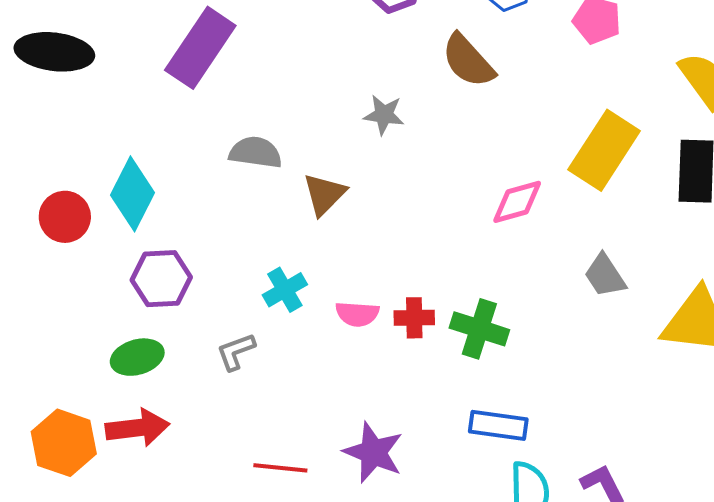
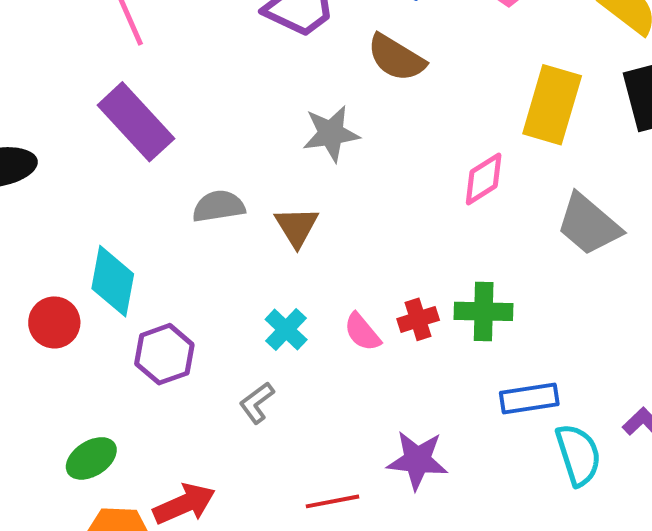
purple rectangle: (200, 48) -> (136, 122), turned -60
gray star: (384, 115) -> (331, 133), size x1.4
gray trapezoid: (605, 276) -> (589, 225), size x1.5
pink semicircle: (357, 314) -> (362, 332), turned 63
green ellipse: (137, 357) -> (91, 458), moved

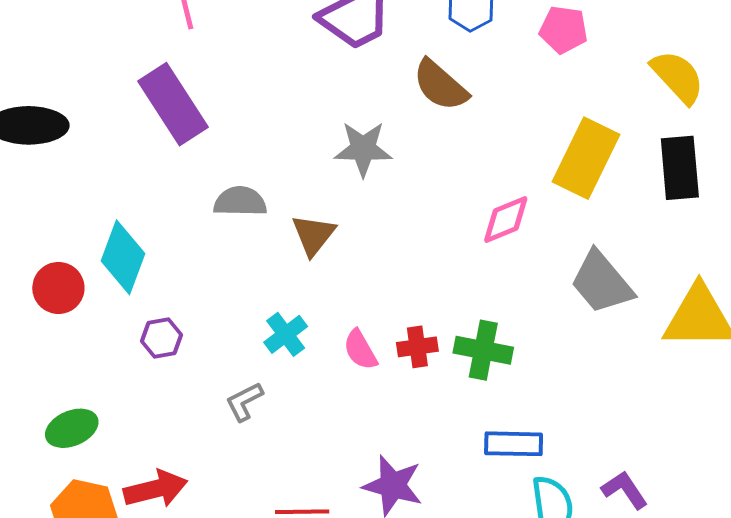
purple hexagon: (164, 354) -> (161, 338), size x0.7

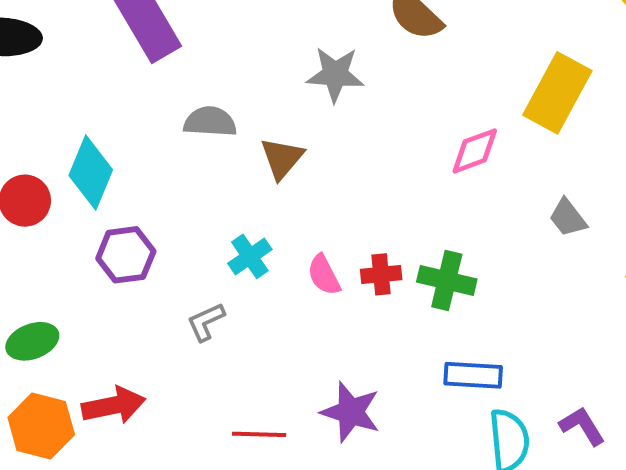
gray trapezoid: (602, 282) -> (568, 218), size x0.6
purple hexagon: (161, 338) -> (126, 255), size x1.4

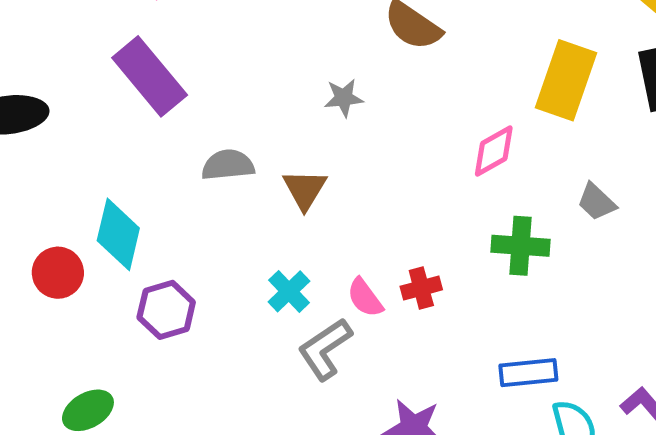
gray star: (335, 74) -> (344, 98), size x0.7
green cross: (447, 281) -> (521, 246), moved
gray L-shape: (206, 322) -> (325, 349), moved, size x1.5

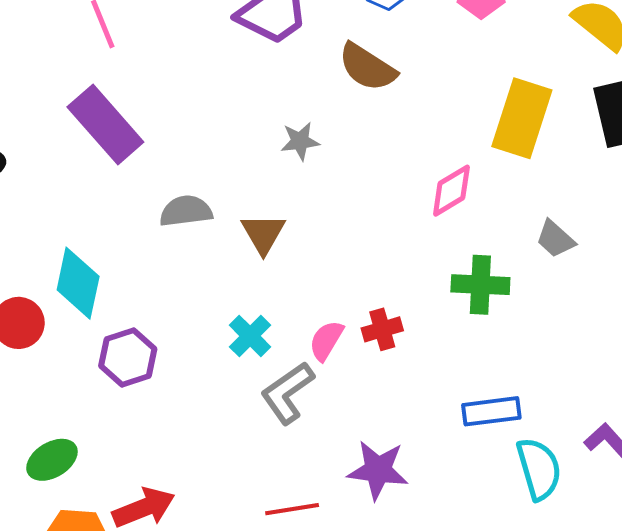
pink semicircle: (365, 298) -> (326, 340), turned 69

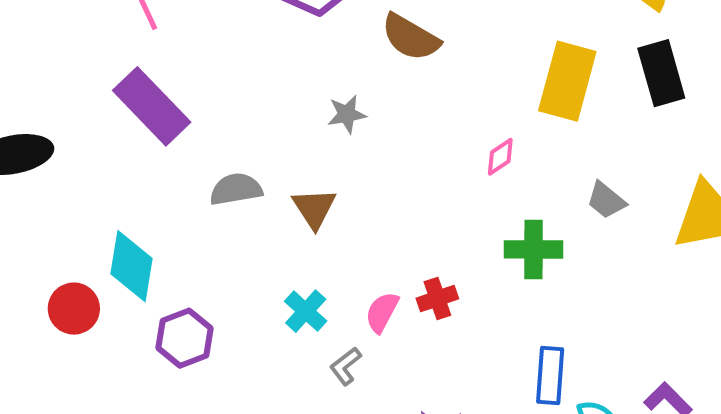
pink diamond: (451, 191) -> (500, 157), size x0.7
gray L-shape: (287, 393) -> (346, 366), size x0.6
blue rectangle: (491, 411) -> (550, 375), turned -76

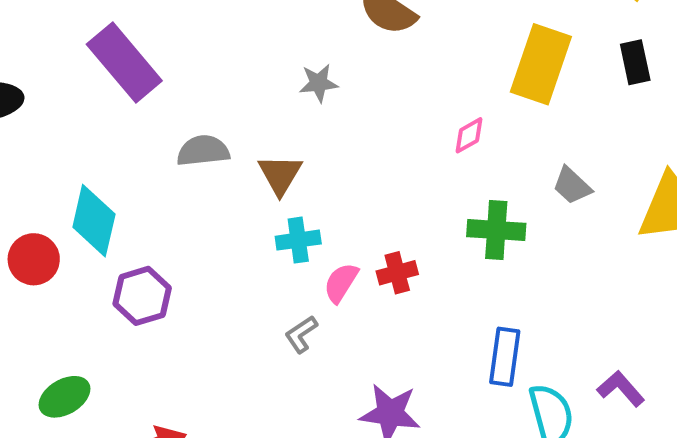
black rectangle: (661, 73) -> (635, 62), size x0.7
cyan cross: (306, 311) -> (298, 240), moved, turned 36

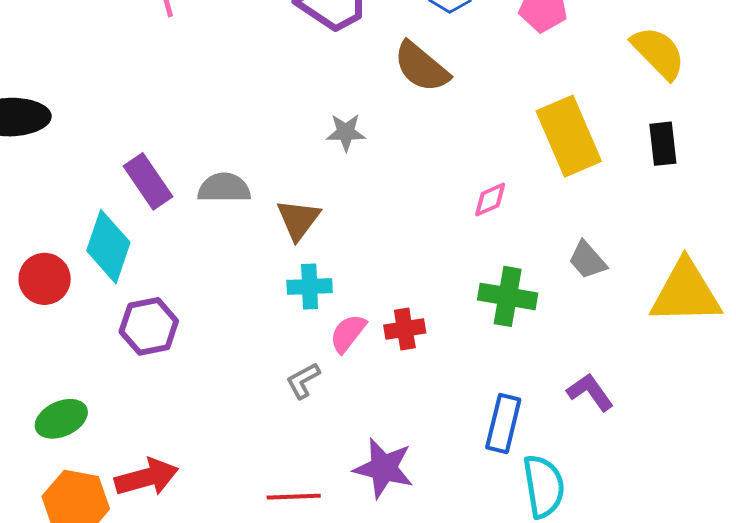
purple rectangle: (124, 63) -> (148, 181), moved, size x0.7
yellow rectangle: (541, 64) -> (569, 136), turned -48
purple L-shape: (621, 389) -> (590, 392), moved

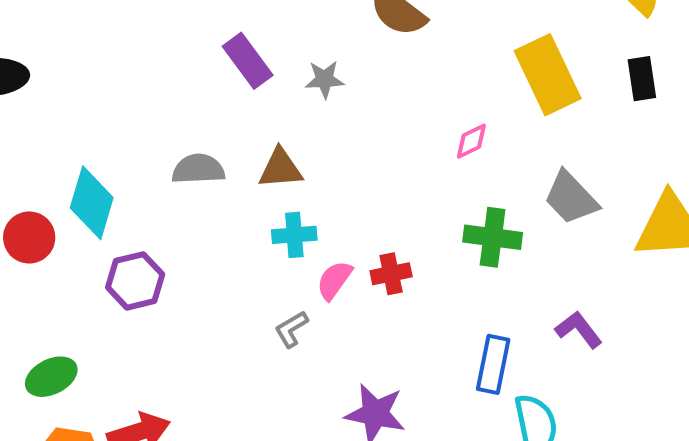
purple rectangle: (148, 181) -> (248, 61), moved
gray semicircle: (224, 188) -> (198, 169), moved
brown triangle: (298, 220) -> (280, 168), turned 51
gray trapezoid: (587, 260) -> (571, 198), size x1.4

